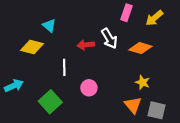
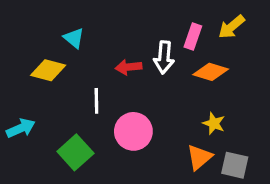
pink rectangle: (126, 13) -> (193, 36), moved
white arrow: (109, 38) -> (164, 57), turned 36
pink circle: (89, 88) -> (133, 131), size x1.5
orange triangle: (133, 105) -> (199, 157), turned 30

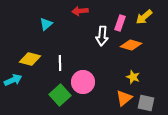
cyan triangle: (74, 38) -> (46, 24), turned 40
red arrow: (129, 67) -> (80, 11), moved
yellow diamond: (48, 70) -> (30, 59), moved
green square: (75, 152) -> (60, 95), moved

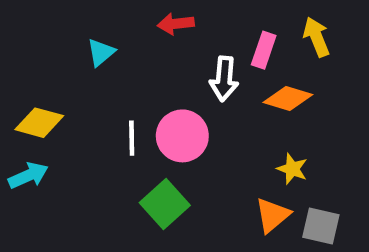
yellow arrow: (144, 17) -> (316, 37), turned 108
yellow diamond: (30, 59) -> (39, 123), moved
pink circle: (83, 82) -> (182, 136), moved
green square: (60, 95) -> (165, 204), moved

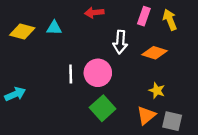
pink rectangle: (264, 50) -> (144, 16), moved
cyan triangle: (101, 52) -> (54, 28), turned 42
yellow diamond: (39, 123) -> (22, 31), moved
green square: (165, 204) -> (103, 108), moved

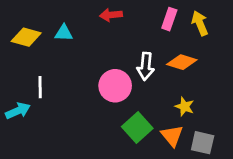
white arrow: (120, 42) -> (146, 66), moved
white line: (71, 74) -> (40, 87), moved
green square: (103, 108) -> (137, 127), moved
orange triangle: (146, 115) -> (172, 136), turned -30

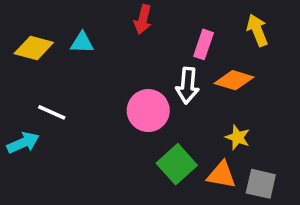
red arrow: (111, 15) -> (143, 19), turned -70
pink rectangle: (169, 19) -> (204, 44), moved
white line: (40, 87) -> (52, 112), turned -65
orange triangle: (172, 136) -> (221, 175), turned -40

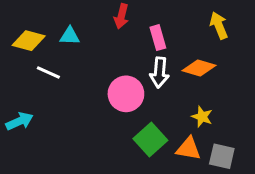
pink rectangle: (204, 44) -> (158, 38), moved, turned -35
white line: (52, 112) -> (48, 73), moved

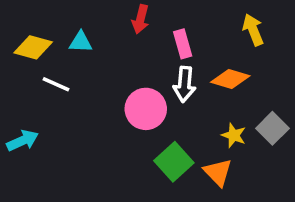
orange triangle: (188, 149) -> (218, 172), turned 36
gray square: (222, 156) -> (272, 128), moved, turned 32

